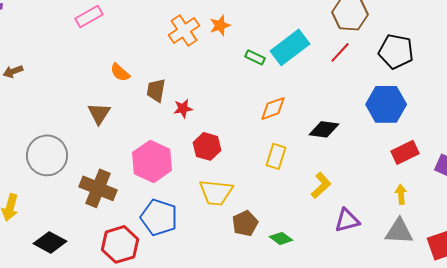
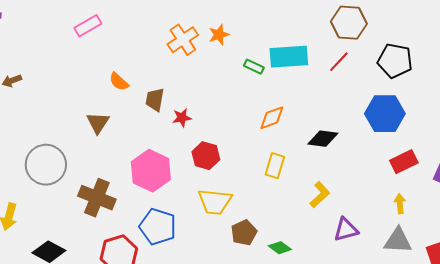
cyan rectangle: (290, 47) -> (289, 57), turned 33

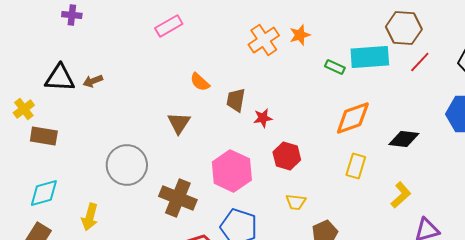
brown hexagon: (349, 23) -> (404, 28), moved
orange diamond: (272, 118) -> (353, 118), size x1.4
yellow trapezoid: (215, 202) -> (296, 202), size x0.6

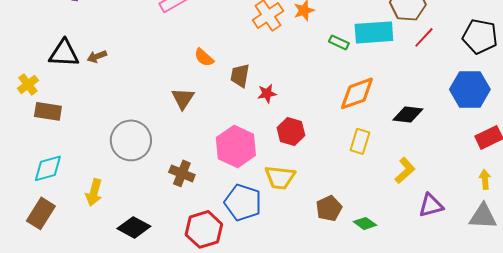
brown cross: (178, 198) -> (182, 173), size x0.7
yellow trapezoid: (296, 202) -> (280, 177), moved, size x1.5

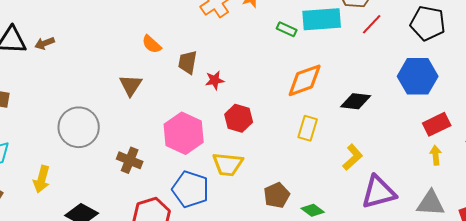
yellow arrow: (485, 179) -> (436, 155), moved
purple triangle: (431, 205) -> (379, 192), size x1.4

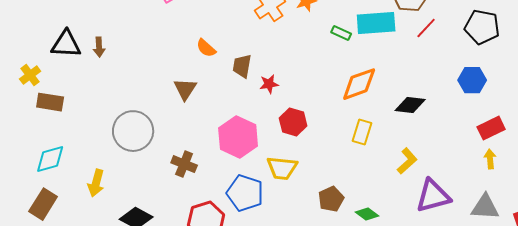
brown arrow: (45, 43) -> (99, 47), turned -72
blue hexagon: (418, 76) -> (472, 80), size x0.7

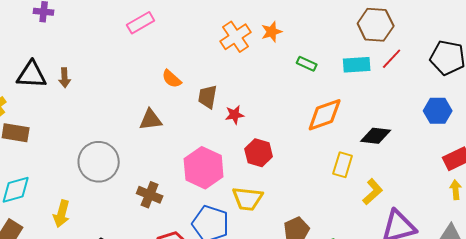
cyan rectangle: (376, 23) -> (357, 65), moved, size x0.7
brown triangle: (185, 89) -> (151, 120), turned 50
yellow rectangle: (362, 132) -> (343, 165), moved

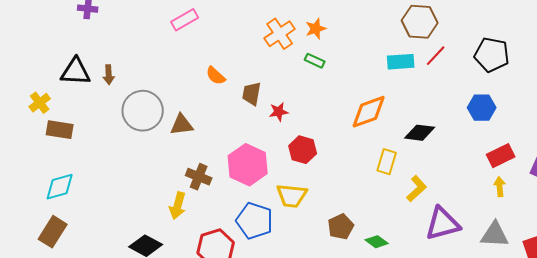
green rectangle: (307, 64) -> (315, 61), moved
brown triangle: (151, 120) -> (182, 125), moved
gray circle: (99, 162) -> (143, 111), moved
brown cross: (150, 195) -> (199, 177), moved
yellow arrow: (62, 214) -> (178, 206), moved

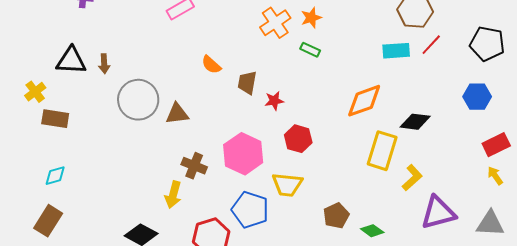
yellow rectangle: (387, 162) -> (382, 151), size x1.5
cyan diamond: (60, 187) -> (55, 176), size x0.7
yellow arrow: (500, 187) -> (495, 176), turned -30

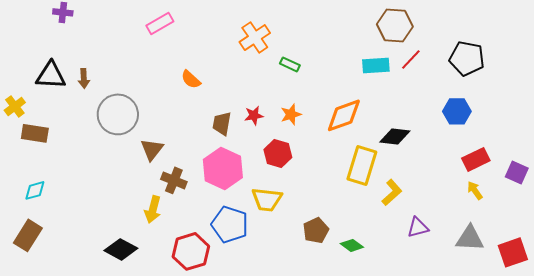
orange star: (311, 18) -> (291, 114), moved
brown trapezoid: (247, 83) -> (222, 123), moved
brown triangle: (177, 114) -> (152, 149), moved, turned -45
purple triangle: (438, 213) -> (418, 227), size x0.6

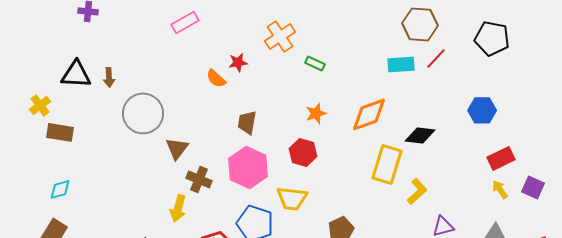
black pentagon: (467, 58) -> (492, 38), moved
red star: (254, 115) -> (238, 62), moved
purple square: (517, 172) -> (533, 187), moved

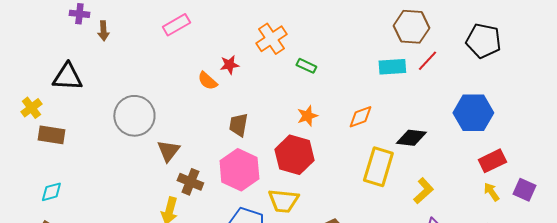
brown arrow: (109, 77) -> (103, 31), moved
blue hexagon: (482, 110) -> (473, 113), size x1.4
orange diamond: (369, 114) -> (360, 117), size x0.7
red hexagon: (303, 152) -> (294, 155), size x1.4
yellow L-shape: (417, 191) -> (423, 191), moved

